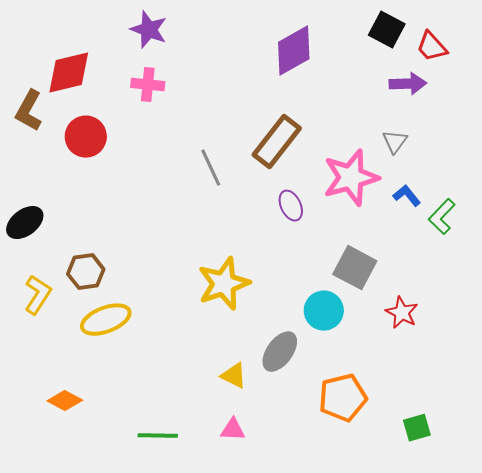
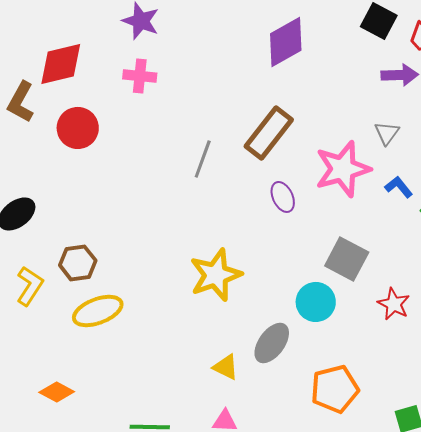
gray line: (211, 168) -> (203, 159), turned 45

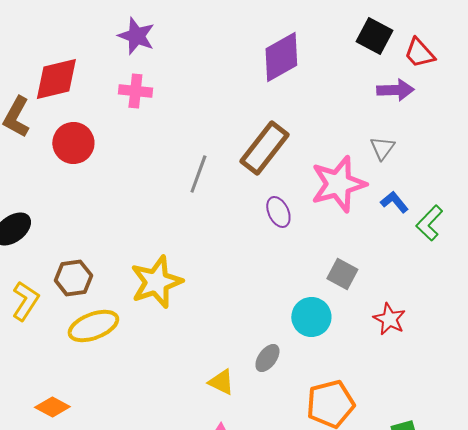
gray square: (347, 259) -> (342, 274), size x0.7
yellow star: (216, 275) -> (156, 282), moved
gray ellipse: (272, 343) -> (267, 358), size x0.7

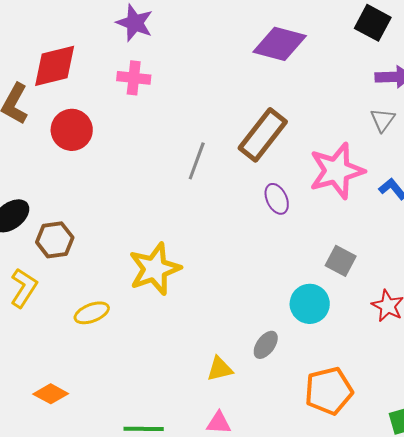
purple diamond: (281, 57) -> (280, 44), turned 44
gray triangle: (382, 148) -> (383, 120), moved
brown hexagon: (73, 278) -> (55, 240), moved
yellow ellipse: (93, 326) -> (92, 313), size x0.7
yellow triangle: (221, 382) -> (220, 369), turned -40

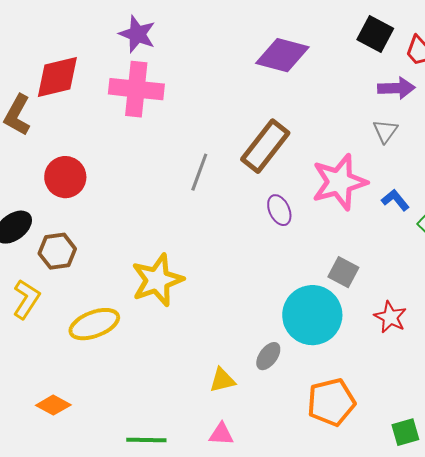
pink cross: (134, 78) -> (136, 89), size x1.6
red circle: (72, 130) -> (65, 177), moved
cyan circle: (310, 304) -> (312, 315), size x1.5
yellow ellipse: (92, 313) -> (94, 324), size x1.4

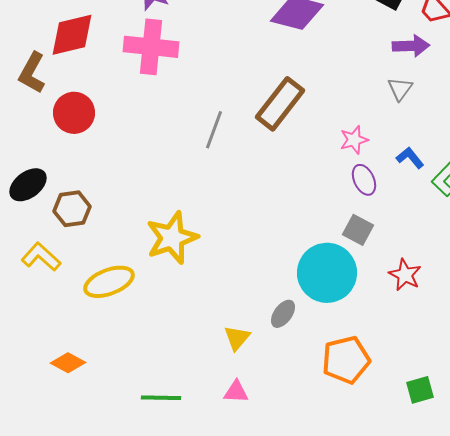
red circle: (65, 177) -> (74, 113), moved
pink star: (339, 182) -> (354, 140), size x0.5
purple ellipse: (279, 210) -> (364, 180), moved
yellow L-shape: (26, 299) -> (41, 257), turned -81
yellow triangle: (222, 380) -> (237, 338), turned -36

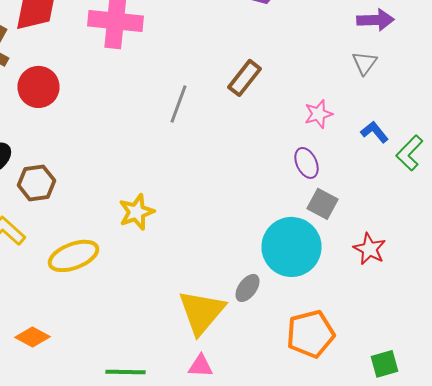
brown rectangle: (280, 104) -> (244, 78), size x0.7
purple ellipse: (364, 180) -> (306, 163), moved
yellow star: (172, 238) -> (136, 212), size x0.7
yellow triangle: (237, 338) -> (202, 312), size x1.8

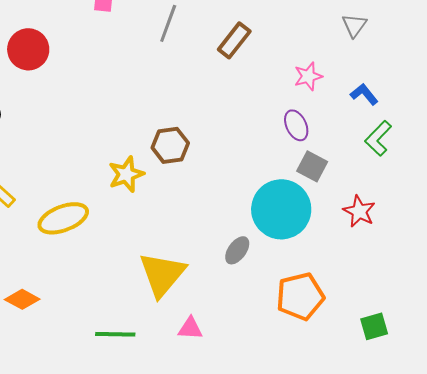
gray line: (178, 104) -> (168, 23), moved
green L-shape: (410, 153) -> (378, 138), moved
brown hexagon: (36, 183) -> (170, 145), moved
yellow triangle: (202, 312) -> (162, 274), moved

